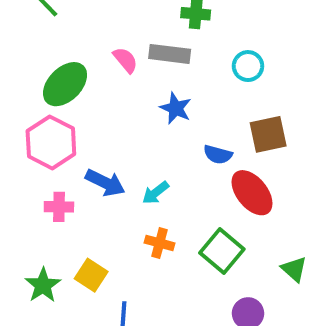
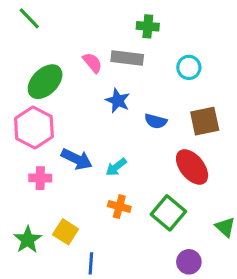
blue star: (176, 108) -> (118, 101), moved
blue semicircle: (218, 155) -> (156, 121), moved

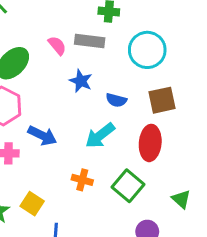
cyan circle: (189, 67) -> (147, 50), size x1.6
cyan arrow: (116, 167) -> (100, 136), moved, size x1.5
red ellipse: (192, 167) -> (150, 143), turned 44

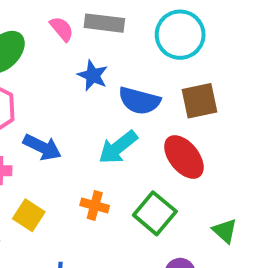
blue semicircle: (116, 100) -> (139, 101), size x1.5
red ellipse: (150, 143) -> (184, 157), turned -44
yellow square: (32, 204) -> (29, 215), moved

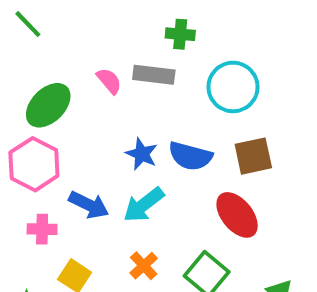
blue star: (93, 75) -> (142, 154), moved
cyan arrow: (118, 147) -> (144, 205), moved
orange cross: (95, 206) -> (144, 266), turned 32

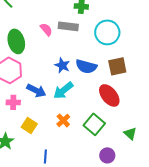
green ellipse: (48, 105) -> (16, 41), turned -60

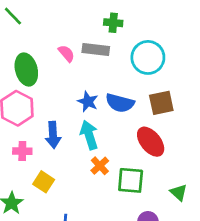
blue arrow: (36, 90) -> (53, 135), turned 60
cyan arrow: (63, 90) -> (89, 135), turned 110
orange cross: (63, 120) -> (100, 166), moved
green square: (94, 124) -> (131, 180), turned -35

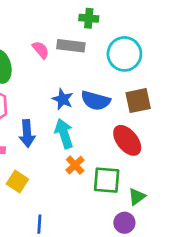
green triangle: (179, 192) -> (137, 197), moved, turned 42

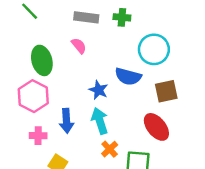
gray rectangle: (71, 46) -> (86, 17), moved
blue semicircle: (96, 101) -> (128, 76), moved

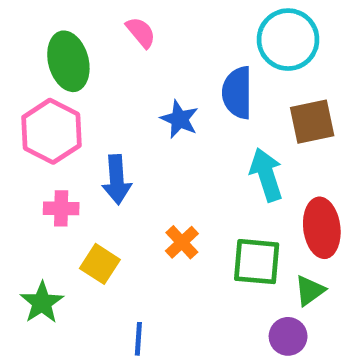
blue semicircle: (128, 76) -> (237, 93), turned 75
cyan arrow: (100, 121) -> (266, 175), moved
red ellipse: (156, 127) -> (322, 228), moved, turned 32
orange cross: (110, 149) -> (182, 242), moved

